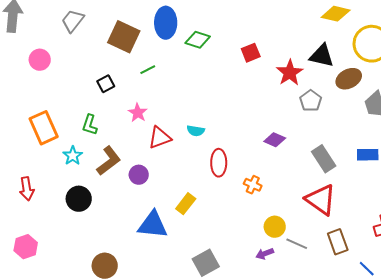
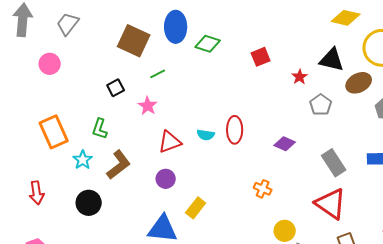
gray trapezoid: (73, 21) -> (68, 24), moved
red star: (290, 73) -> (300, 77), size x0.6
pink star: (138, 113) -> (148, 106), moved
red ellipse: (219, 163) -> (235, 130), moved
purple circle: (139, 175) -> (166, 179), moved

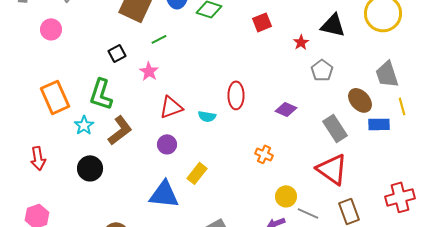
brown ellipse: (359, 83) -> (360, 100), moved, turned 75
green L-shape: (100, 129) -> (101, 94), size x1.5
cyan semicircle: (206, 135) -> (207, 116), moved

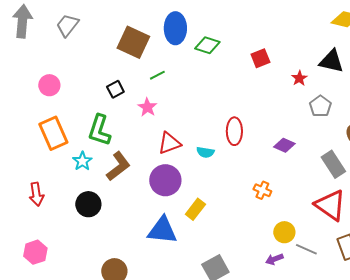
pink circle: (51, 29) -> (49, 85), moved
purple circle: (167, 144) -> (165, 180), size x1.6

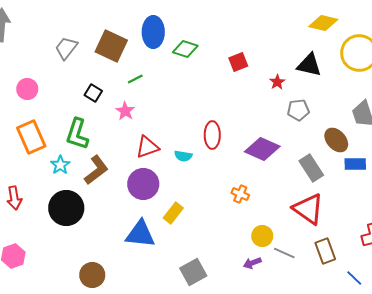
gray trapezoid: (67, 25) -> (66, 48), moved
black square: (115, 89) -> (93, 93), turned -30
gray pentagon: (320, 106) -> (298, 110), turned 30
purple diamond: (284, 145) -> (262, 149), size x1.6
black circle: (88, 204) -> (66, 208), size x1.4

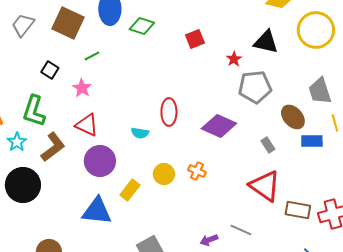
gray pentagon: (298, 110) -> (255, 87), size x1.5
red triangle: (147, 147) -> (87, 125), moved, turned 45
gray rectangle: (311, 168) -> (268, 145), size x0.6
yellow circle: (262, 236) -> (164, 174), moved
brown rectangle: (325, 251) -> (298, 210), moved, turned -60

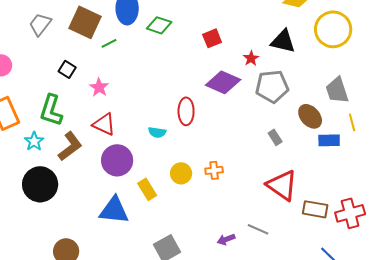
green line: (92, 56) -> (109, 43), moved
purple diamond: (219, 126) -> (223, 82), moved
gray rectangle: (268, 145) -> (275, 137), moved
orange cross: (197, 171) -> (214, 170), turned -30
yellow rectangle: (130, 190) -> (147, 189), turned -70

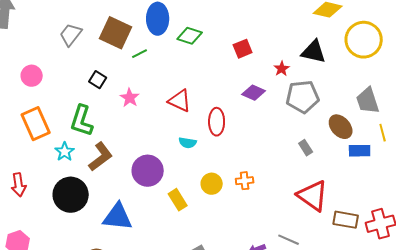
purple diamond: (223, 82) -> (254, 93), size x0.7
red triangle: (104, 124) -> (180, 101), moved
blue triangle: (114, 210) -> (118, 217), moved

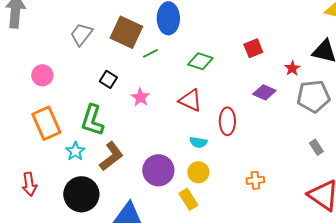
green diamond: (190, 36) -> (200, 61), moved
yellow circle: (212, 184) -> (198, 172), moved

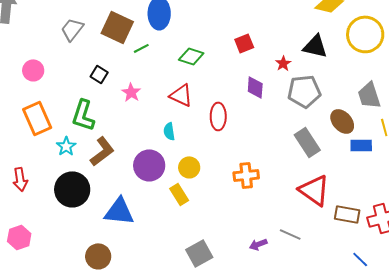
purple diamond: (264, 92) -> (255, 87), turned 70
cyan semicircle: (198, 142) -> (169, 131), moved, turned 72
gray rectangle: (316, 147) -> (307, 142), size x1.8
orange cross: (255, 180) -> (246, 175), size x1.4

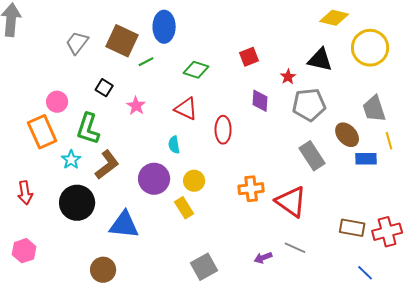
pink circle: (33, 70) -> (57, 102), moved
red triangle: (314, 190) -> (291, 202), moved

